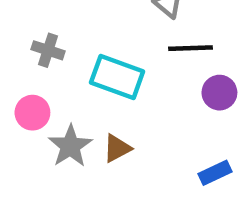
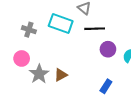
cyan rectangle: (117, 77) -> (61, 24), moved
blue rectangle: (215, 173) -> (106, 86), turned -32

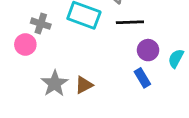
pink circle: (22, 58) -> (25, 45), moved
blue rectangle: (106, 86) -> (142, 78), moved, turned -64

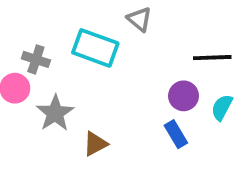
black line: (130, 22) -> (212, 58), moved
gray star: (55, 84) -> (55, 113), moved

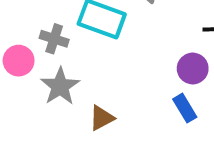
gray cross: (36, 59) -> (54, 39), moved

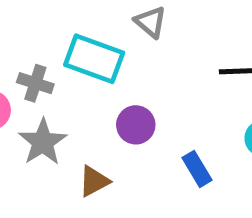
purple circle: (193, 68) -> (136, 125), moved

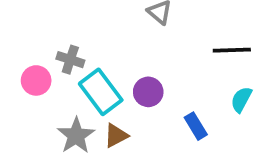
cyan rectangle: (94, 59) -> (101, 92), moved, turned 33
gray star: (43, 142) -> (76, 136), moved

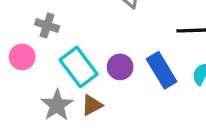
gray cross: (70, 60) -> (47, 25), moved
blue rectangle: (196, 126) -> (162, 70), moved, size x1.5

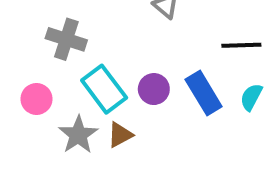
gray cross: (47, 25) -> (66, 39), size x1.4
pink circle: (22, 57) -> (36, 99), moved

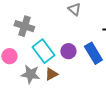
gray star: (78, 135) -> (30, 74), turned -30

